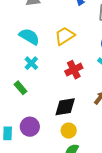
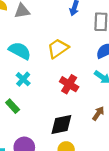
red cross: (74, 70) -> (69, 84), turned -30

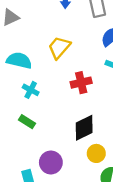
red cross: (69, 84) -> (81, 83), turned -30

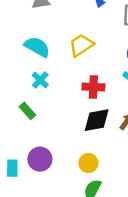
black diamond: (84, 128) -> (97, 120), moved

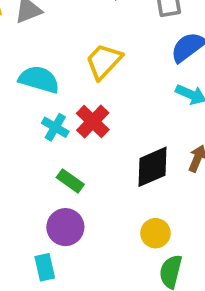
red cross: (93, 87) -> (93, 122), moved, turned -35
green rectangle: (27, 111) -> (70, 181), moved
purple circle: (40, 159) -> (65, 227), moved

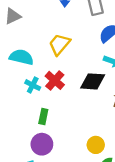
black diamond: (153, 167) -> (93, 81), moved, turned 30
green rectangle: (70, 181) -> (43, 117), turned 70

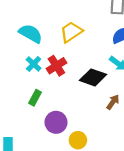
purple circle: (42, 144) -> (56, 122), moved

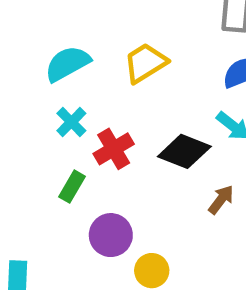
cyan semicircle: (31, 34) -> (67, 64), turned -60
red cross: (56, 66) -> (114, 149), moved

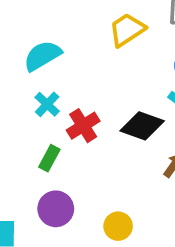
yellow trapezoid: (145, 63) -> (127, 30), moved
purple circle: (111, 235) -> (56, 209), moved

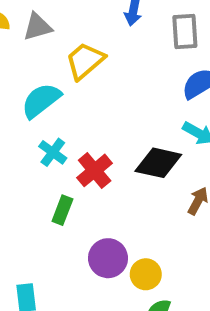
yellow trapezoid: (127, 30) -> (85, 61), moved
purple circle: (56, 209) -> (108, 258), moved

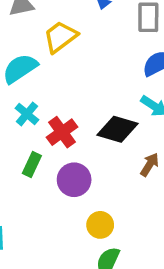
purple circle: (108, 258) -> (74, 180), moved

